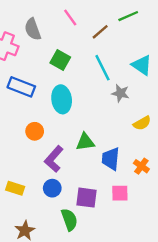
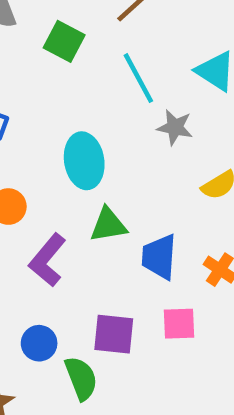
green square: (60, 60) -> (64, 41), moved
cyan ellipse: (62, 99) -> (84, 161), moved
blue circle: (52, 188) -> (39, 343), moved

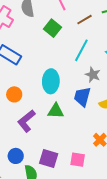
cyan line: (138, 78) -> (81, 50), turned 45
blue trapezoid: (159, 257) -> (82, 97), moved

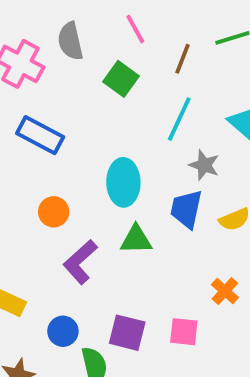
brown line: (85, 20) -> (183, 59), turned -35

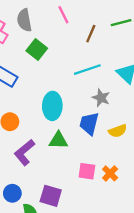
green square: (121, 79) -> (37, 49), moved
cyan line: (179, 119) -> (87, 70), turned 44
pink square: (184, 332) -> (87, 171), moved

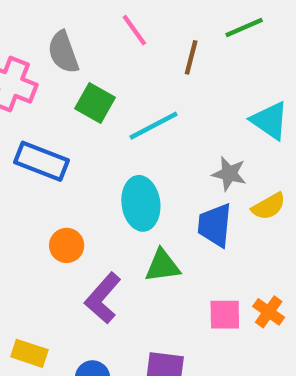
cyan line: (87, 70) -> (154, 126), moved
yellow semicircle: (118, 131) -> (269, 206), moved

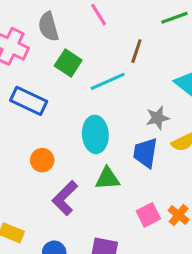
brown line: (191, 57) -> (136, 51), moved
gray star: (229, 174) -> (158, 118), turned -30
pink square: (225, 315) -> (148, 215), turned -30

